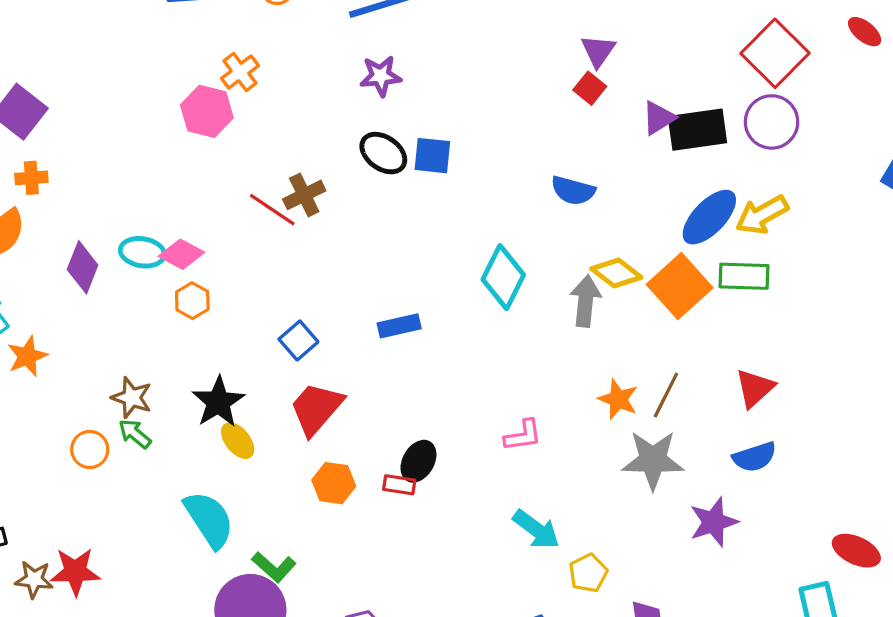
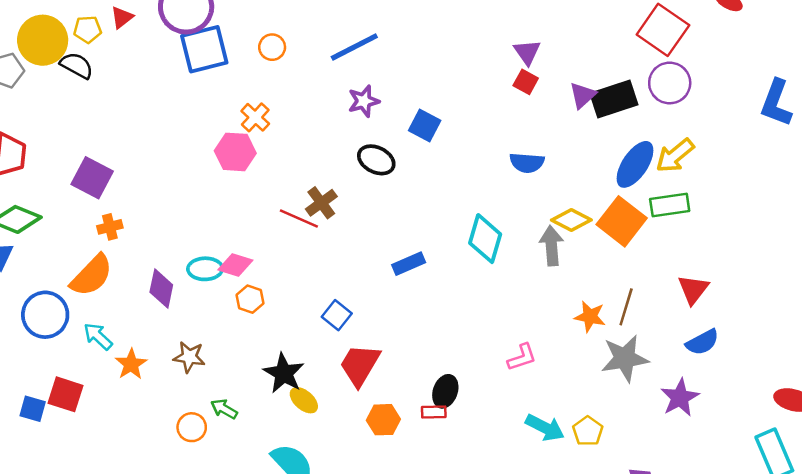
blue square: (432, 156) -> (425, 126), moved, turned 32
blue rectangle: (399, 326) -> (409, 264), moved
brown star: (132, 398) -> (189, 357), moved
yellow pentagon: (588, 573) -> (588, 431), moved

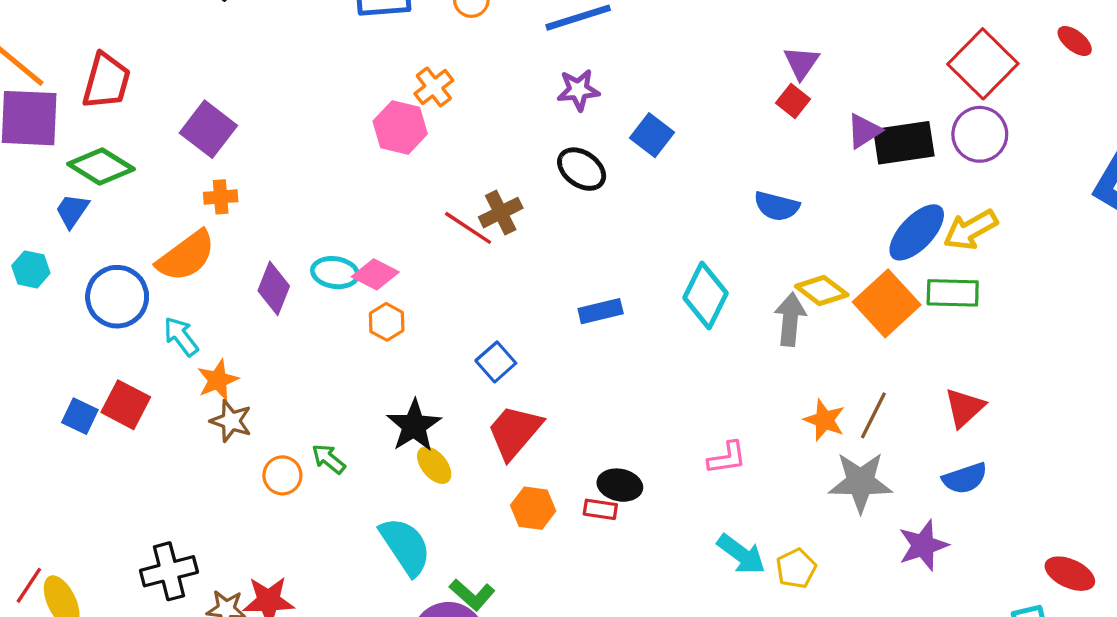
brown star: (189, 357) -> (231, 421), moved
black ellipse: (445, 391) -> (620, 485), turned 72

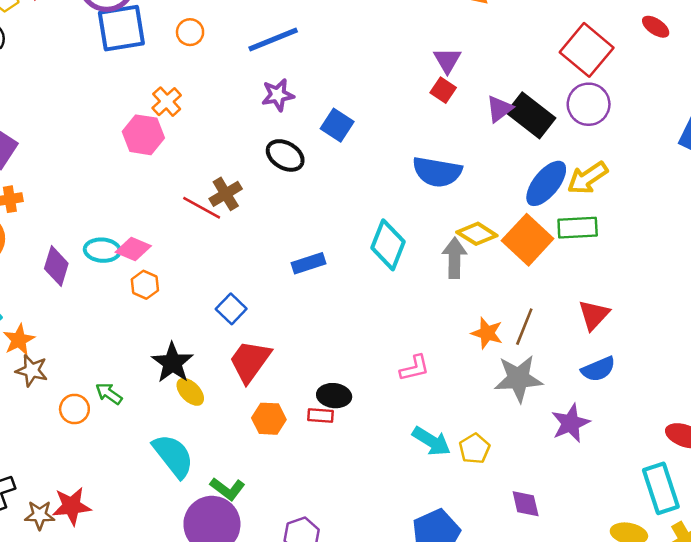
black rectangle: (904, 143) -> (531, 115), turned 51
blue semicircle: (777, 206) -> (437, 172), size x1.4

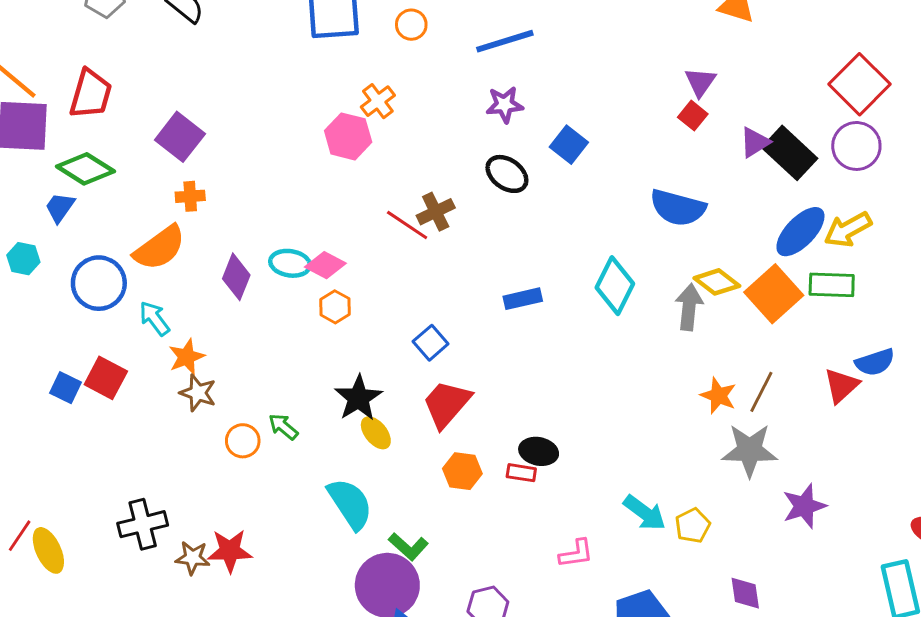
pink L-shape: (415, 368) -> (576, 554), moved
blue semicircle: (598, 369) -> (875, 362), moved

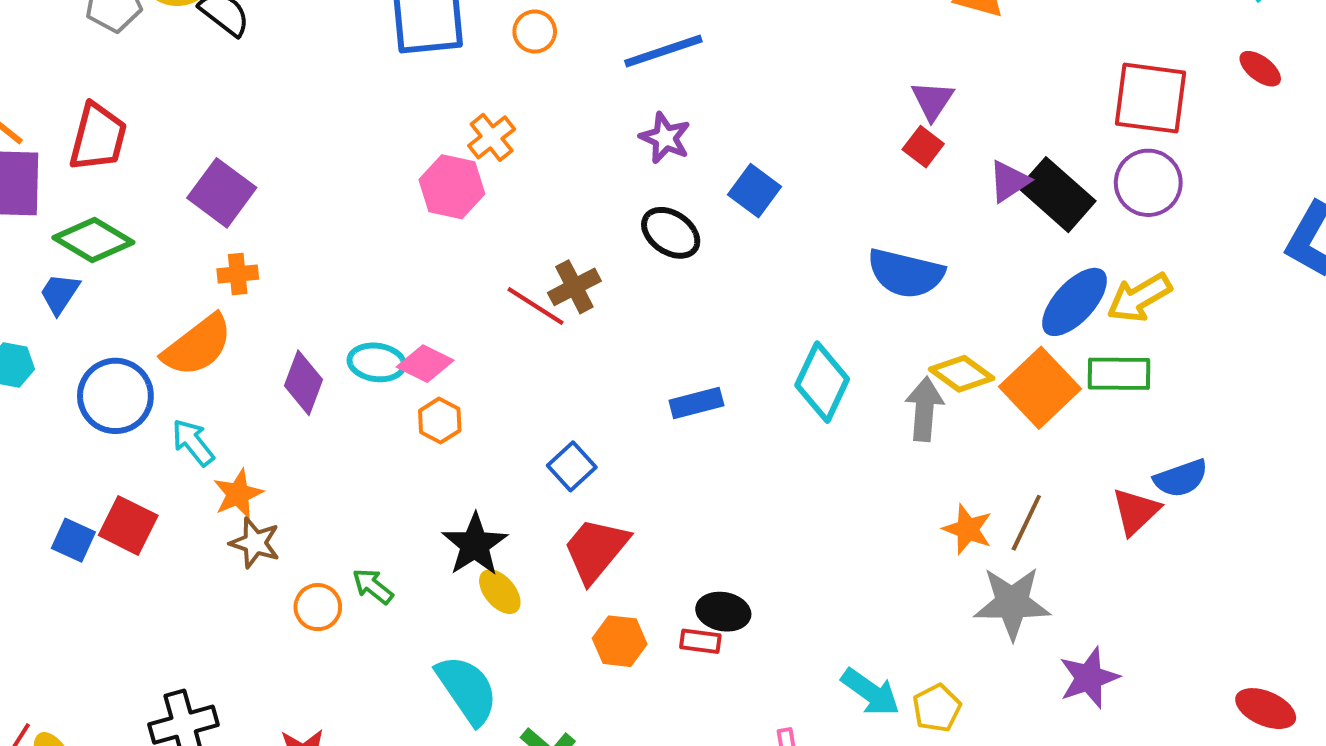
red square: (860, 84) -> (1150, 98), turned -36
purple star: (505, 105) -> (665, 138), turned 30

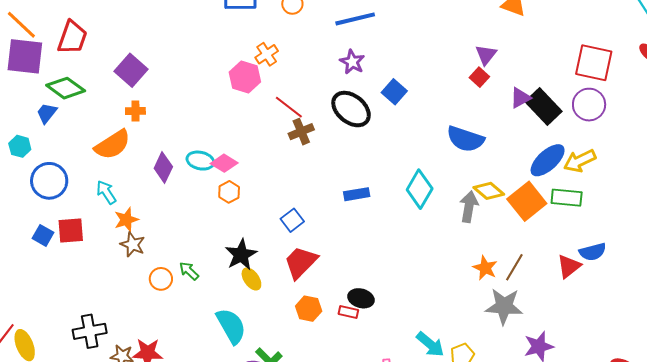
black ellipse: (671, 233) -> (351, 109), size x1.4
red line: (536, 306) -> (289, 107), moved
blue circle: (115, 396) -> (49, 181), moved
red square: (128, 525) -> (71, 231), turned -36

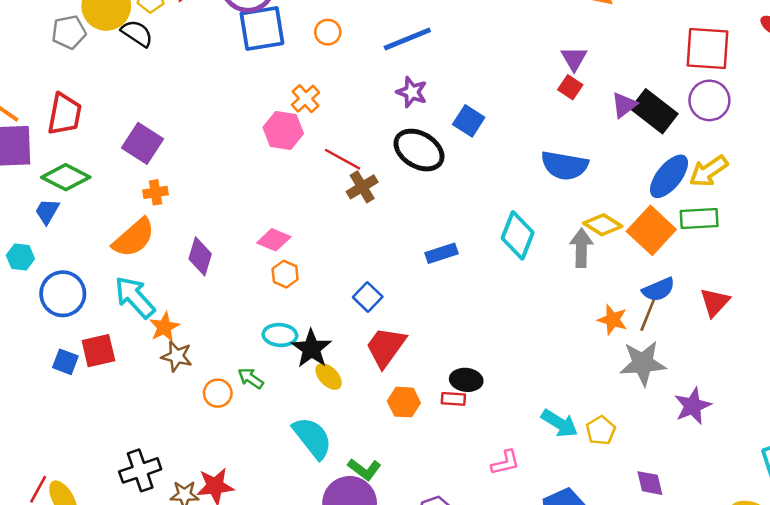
cyan ellipse: (200, 161) -> (280, 335), moved
cyan arrow: (106, 192) -> (135, 297), size x1.5
blue semicircle: (593, 252) -> (658, 289), moved

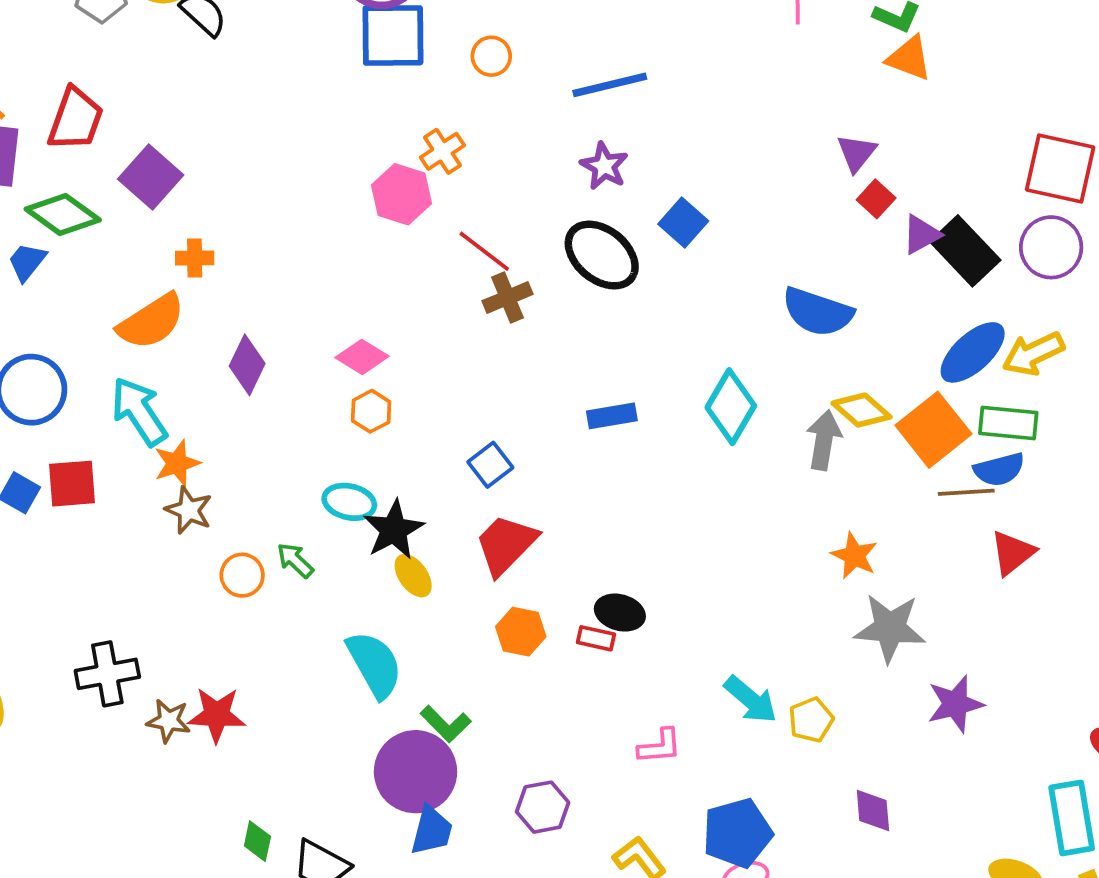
red square: (570, 87) -> (876, 199), moved
purple square: (142, 143) -> (151, 177), moved
blue semicircle: (658, 289) -> (999, 469), moved
brown line: (648, 313) -> (966, 492), moved, turned 56

